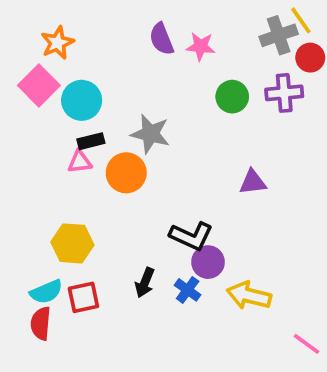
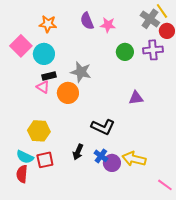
gray cross: (279, 35) -> (150, 19), turned -36
orange star: (57, 43) -> (48, 24), moved, turned 30
pink triangle: (80, 162) -> (43, 87), turned 40
purple circle: (208, 262) -> (112, 163), moved
cyan semicircle: (46, 292) -> (25, 157), turned 48

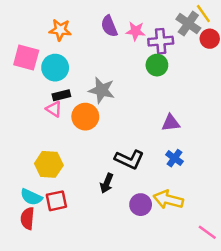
pink square: (21, 46) -> (26, 58), turned -30
purple cross: (153, 50) -> (161, 41), moved
black arrow: (78, 152) -> (107, 183), moved
blue cross: (101, 156) -> (175, 158), moved

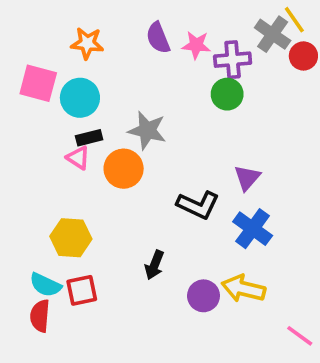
purple triangle: (171, 123) -> (247, 178), turned -42
blue cross: (175, 158) -> (253, 229), size x1.5
black L-shape: (129, 159) -> (198, 205), moved

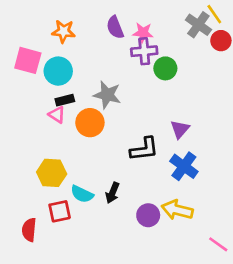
purple cross: (233, 60) -> (144, 51), moved
black L-shape: (198, 205) -> (144, 149), turned -32
cyan semicircle: (45, 285) -> (82, 194), moved

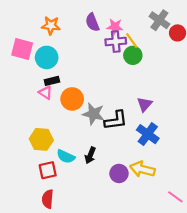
yellow line: (214, 14) -> (132, 40), moved
gray star: (107, 95) -> (93, 114), moved
red semicircle: (29, 230) -> (48, 199), moved

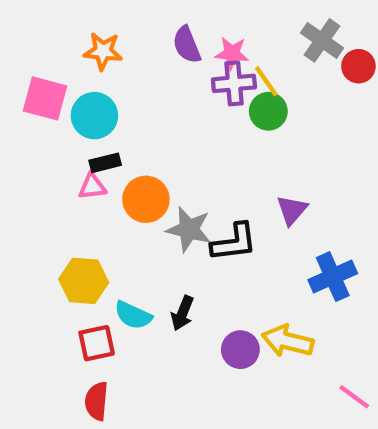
pink triangle: (46, 93) -> (92, 186), turned -40
blue cross: (148, 134) -> (333, 277), moved, turned 30

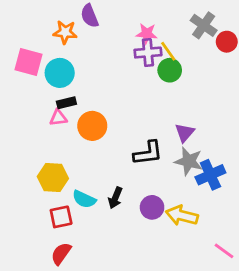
purple semicircle: (187, 45) -> (90, 16), moved
gray star: (189, 229) -> (189, 161), moved
purple circle: (240, 350) -> (152, 207), moved
red semicircle: (97, 401) -> (61, 254), turned 30

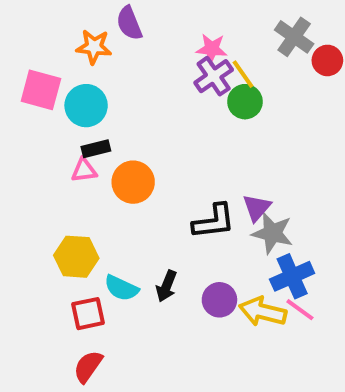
purple cross: (148, 53) -> (214, 76), turned -30
purple triangle: (185, 133) -> (257, 208), moved
blue cross: (210, 175) -> (292, 276), moved
pink line: (224, 251) -> (300, 310), moved

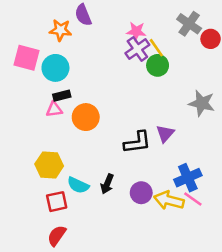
gray star: (272, 233) -> (202, 103), moved

